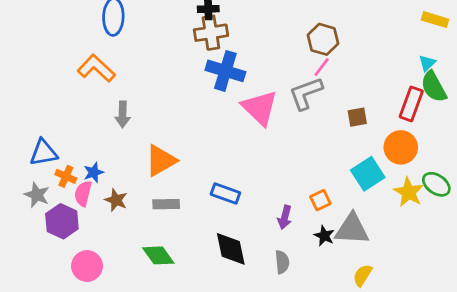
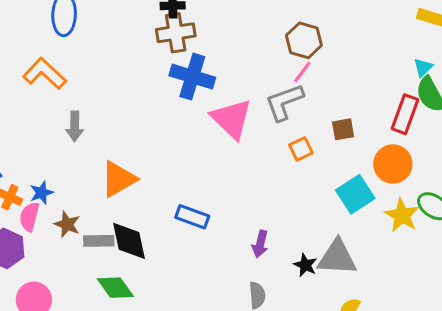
orange square: (320, 200) -> (301, 149), moved
gray rectangle: (166, 204) -> (99, 241), moved
black diamond: (231, 249) -> (129, 241), moved

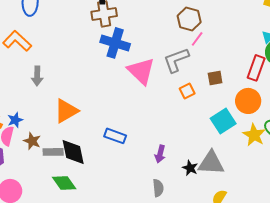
pink line: (302, 72) -> (197, 39), moved

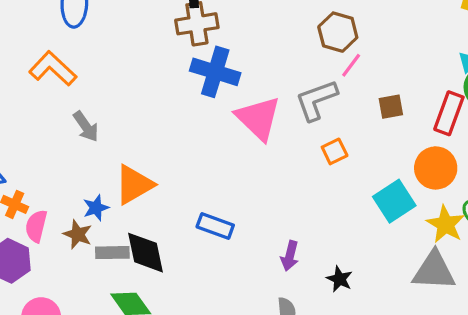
gray arrow: (37, 76) -> (86, 127), turned -36
brown square: (215, 78) -> (391, 107), moved
blue star: (15, 120) -> (96, 208), moved
gray triangle: (211, 163) -> (434, 271), moved

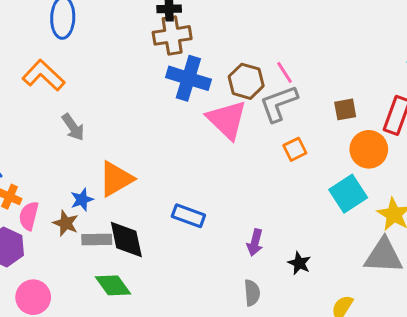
brown hexagon: (338, 32) -> (246, 81), moved
pink line: (351, 65) -> (285, 72), moved, turned -70
orange circle: (436, 168) -> (369, 149), moved

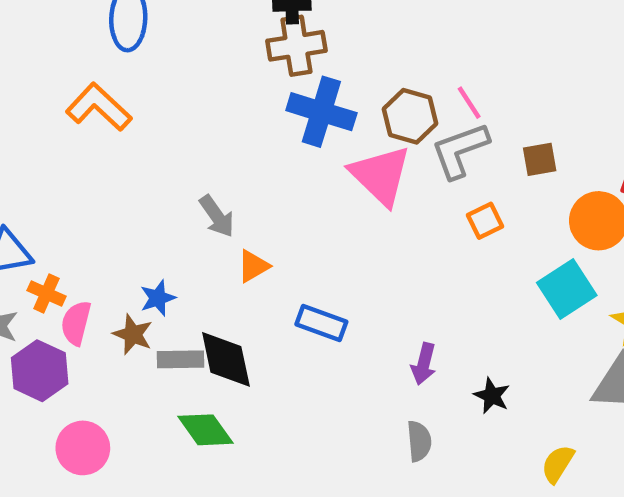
brown square: (345, 109) -> (540, 159), moved
gray arrow: (73, 127) -> (217, 216), moved
orange triangle: (116, 179) -> (253, 266), moved, size x0.6

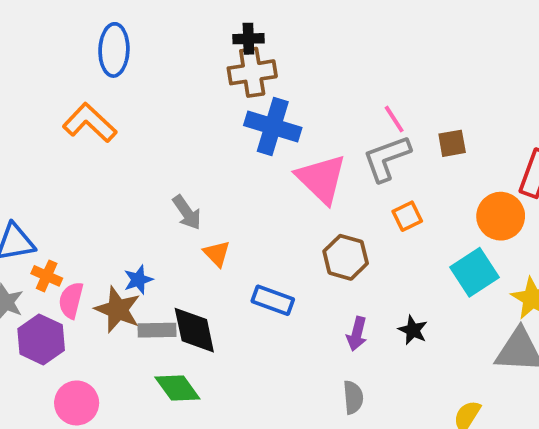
brown hexagon: (410, 116) -> (346, 257), moved
brown square: (540, 159) -> (452, 143), moved
orange triangle: (253, 266) -> (217, 254), turned -44
brown star: (133, 334) -> (118, 310), size x1.4
black star: (492, 396) -> (413, 330), moved

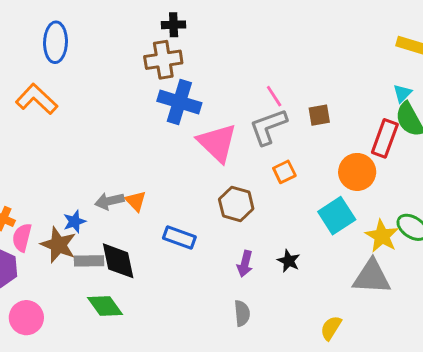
black cross: (248, 39) -> (174, 25), moved
gray arrow: (187, 212) -> (109, 201), moved, turned 112

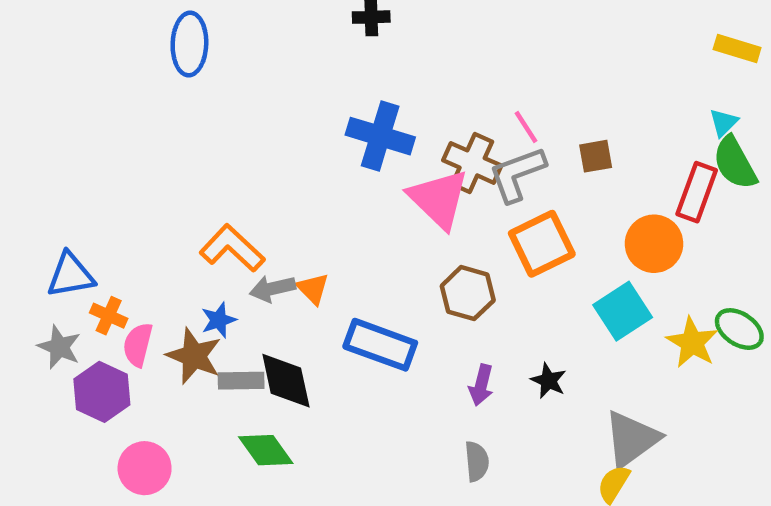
brown cross: (163, 60) -> (472, 163), moved, turned 33
orange L-shape: (37, 99) -> (232, 248), moved
orange square: (284, 172) -> (542, 244), size x1.8
blue rectangle: (179, 238) -> (380, 345), size x1.4
gray triangle: (372, 277) -> (632, 439), moved, turned -39

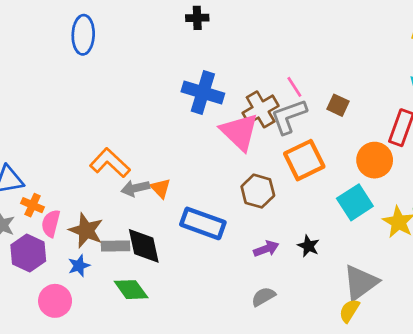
brown square: (596, 156) -> (338, 105), turned 35
brown cross: (472, 163) -> (261, 109), turned 36
blue star: (219, 320) -> (79, 266), moved
purple arrow: (481, 385) -> (266, 249), turned -125
gray semicircle: (477, 461) -> (263, 297), turned -115

